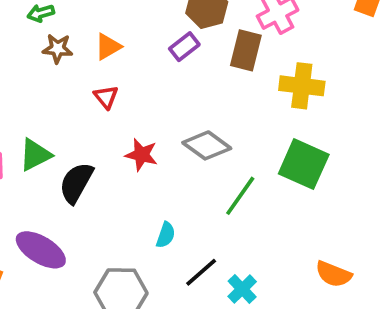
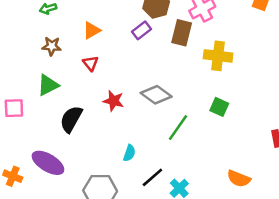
brown star: (58, 49) -> (52, 46), moved
green triangle: (35, 155) -> (48, 85), moved
green square: (304, 164) -> (219, 107), size x0.6

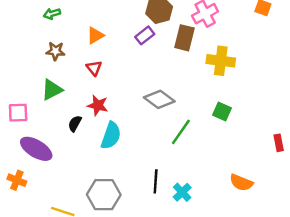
red star: (114, 101) -> (98, 105), moved
black semicircle: (71, 119) -> (75, 123), size x0.6
cyan semicircle: (129, 153) -> (111, 136), moved, size x1.6
purple ellipse: (48, 163) -> (36, 149), moved
black line: (152, 177) -> (156, 181), turned -45

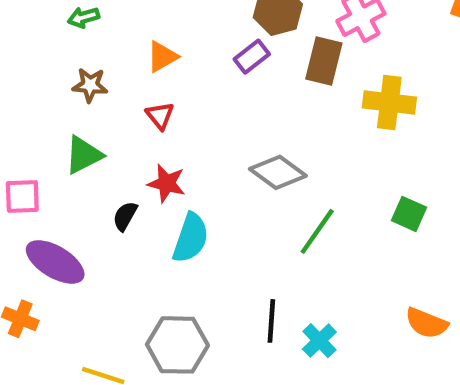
green square: (222, 111) -> (409, 214), moved

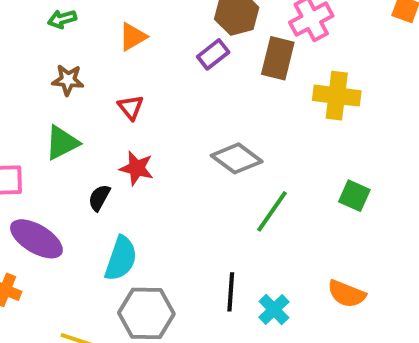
orange triangle: (162, 57) -> (133, 37), moved
cyan semicircle: (191, 238) -> (121, 258), moved
orange semicircle: (426, 323) -> (347, 294), moved

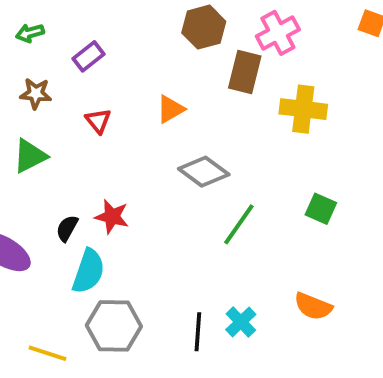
orange triangle: (133, 37) -> (171, 109), moved
purple rectangle: (213, 54) -> (88, 56), moved
red star: (137, 168) -> (112, 217), moved
black semicircle: (99, 198) -> (67, 228), moved
black line: (231, 292) -> (198, 332), moved

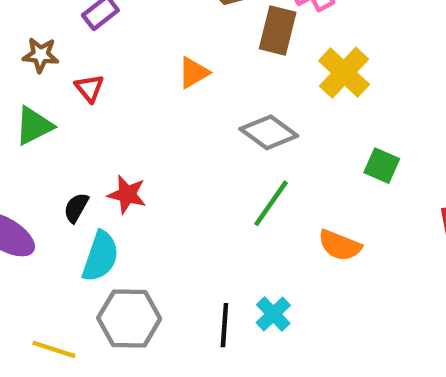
yellow cross: (303, 109) -> (344, 73), turned 36
red triangle: (98, 121) -> (89, 88), moved
gray diamond: (204, 172) -> (269, 132), moved
green square: (321, 209) -> (382, 166), moved
orange semicircle: (313, 306) -> (340, 245), moved

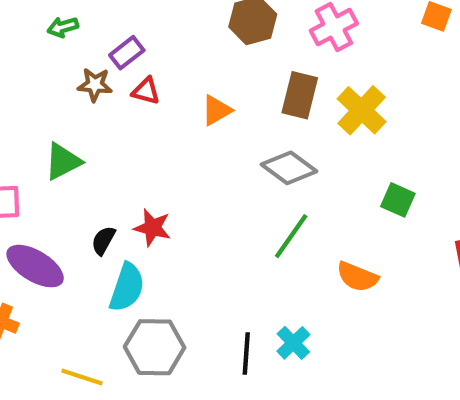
brown rectangle: (278, 31) -> (300, 95), moved
brown star: (41, 55) -> (95, 85), moved
red triangle: (89, 88) -> (146, 91), moved, turned -36

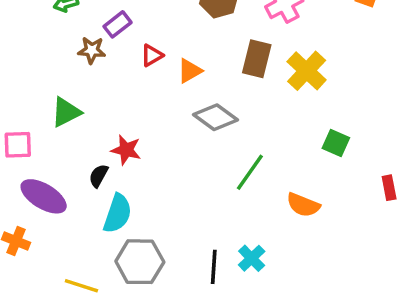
red triangle: (146, 91) -> (152, 55), moved, turned -45
gray diamond: (289, 168) -> (215, 117), moved
red star: (152, 228) -> (126, 150), moved

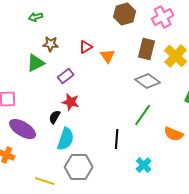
purple rectangle: (117, 24) -> (66, 76), moved
orange triangle: (190, 71) -> (108, 56), turned -35
green triangle: (66, 112) -> (36, 63), moved
gray diamond: (215, 117) -> (148, 81), moved
black line: (214, 267) -> (117, 139), moved

